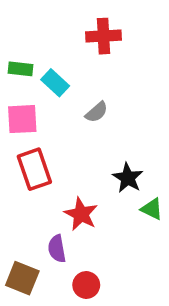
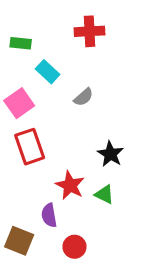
green rectangle: (21, 69) -> (21, 43), moved
pink square: (22, 119) -> (19, 103), turned -32
green triangle: (152, 209) -> (104, 194), moved

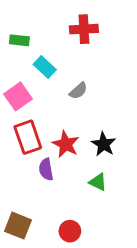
red star: (70, 185) -> (66, 144), moved
purple semicircle: (49, 215) -> (46, 169), moved

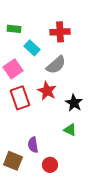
red cross: (84, 29) -> (60, 32), moved
gray semicircle: (78, 91) -> (56, 65), size x1.5
red star: (66, 144) -> (47, 91), moved
purple semicircle: (46, 169) -> (33, 145), moved

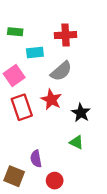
cyan rectangle: (32, 48) -> (35, 53), turned -49

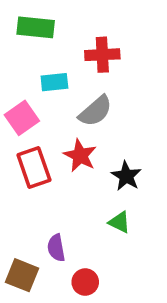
green rectangle: (15, 32) -> (36, 27), moved, size x1.5

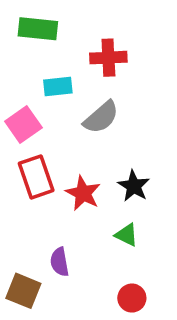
red star: (80, 156) -> (83, 193), moved
red circle: (85, 282) -> (132, 298), moved

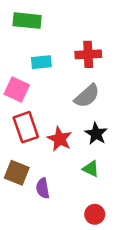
red cross: (108, 58) -> (88, 54), moved
gray semicircle: (101, 117) -> (87, 96), moved
pink square: (23, 124) -> (17, 89), turned -30
brown square: (23, 291) -> (17, 173), moved

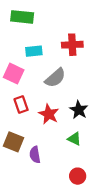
gray semicircle: (87, 96) -> (55, 78), moved
red rectangle: (26, 127) -> (21, 104), size x0.7

